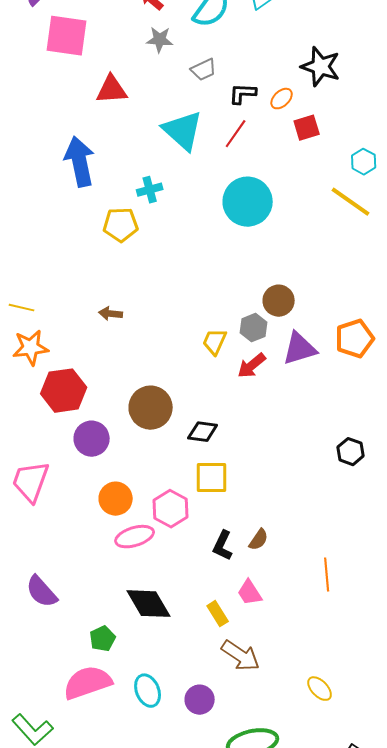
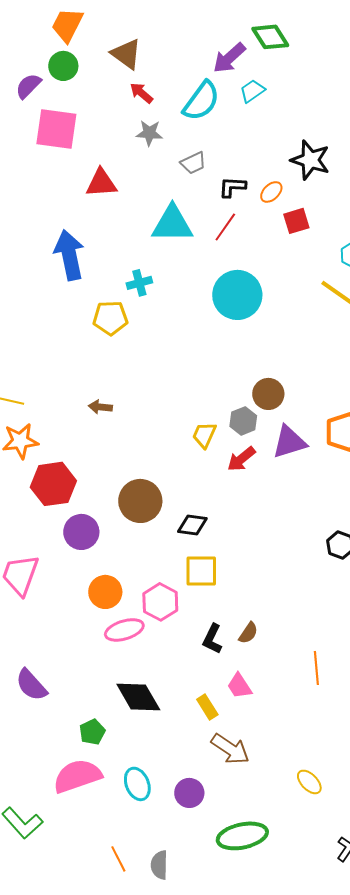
cyan triangle: (183, 131) -> (172, 224), turned -42

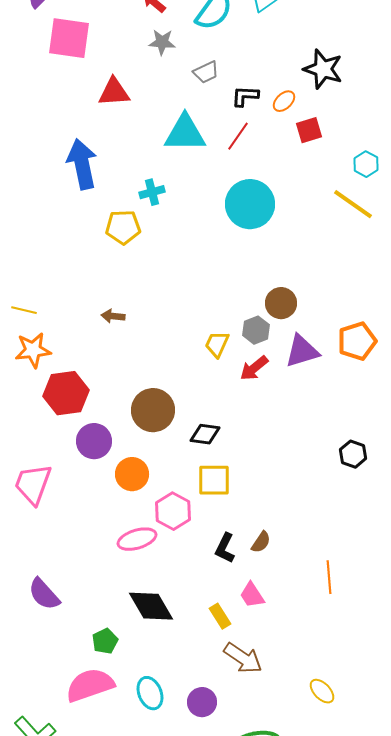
orange circle: (105, 592) -> (132, 474), moved

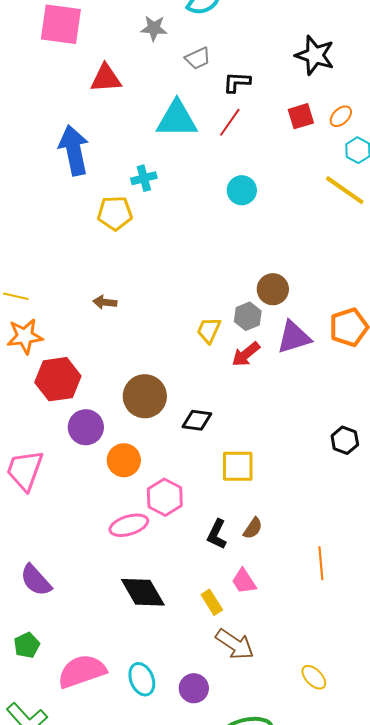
orange ellipse: (284, 101) -> (341, 116), moved
cyan circle: (250, 204) -> (242, 190), size x0.6
yellow square: (214, 480) -> (238, 466), moved
green pentagon: (105, 641) -> (27, 645), moved

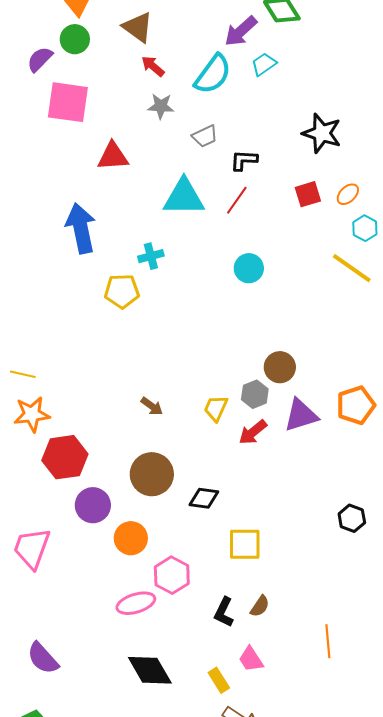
brown arrow: (105, 302) -> (152, 406), moved, turned -150

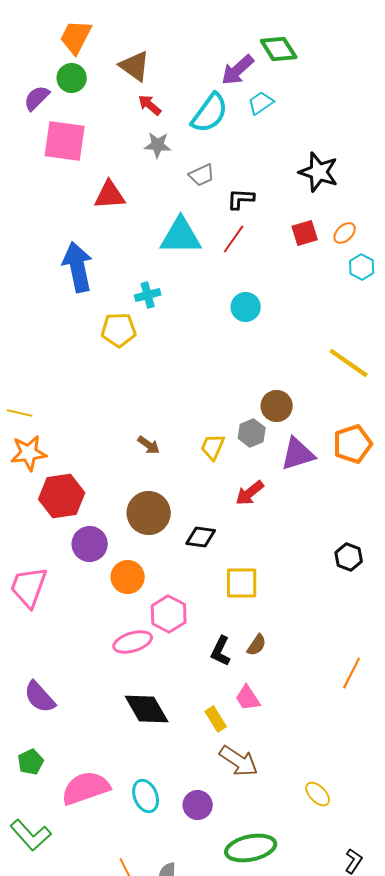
yellow line: (352, 268) -> (349, 363), moved
red arrow: (253, 432) -> (250, 493), moved
orange line: (328, 641) -> (352, 673), moved, turned 32

